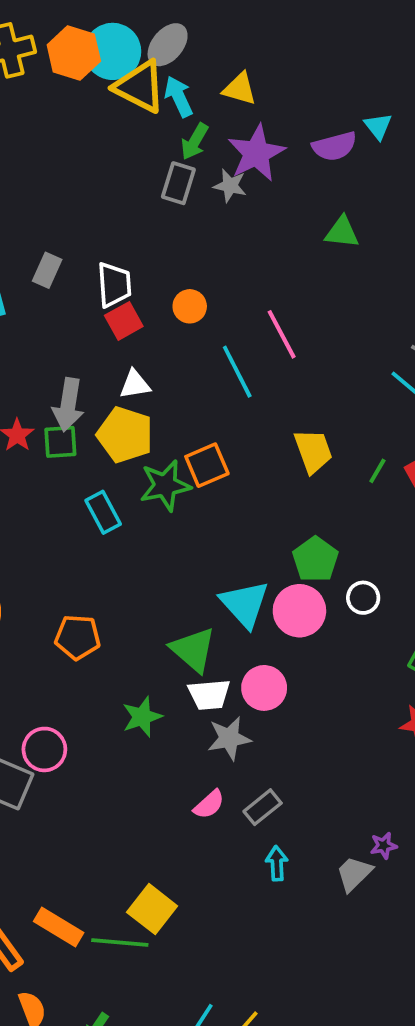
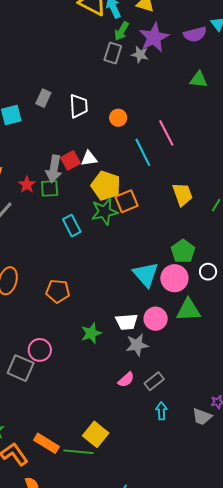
red square: (124, 321) -> (70, 160), moved
yellow pentagon: (125, 435) -> (106, 186), moved
green triangle: (193, 650) -> (188, 310), moved, turned -44
gray trapezoid: (354, 874) -> (202, 417), turned -115

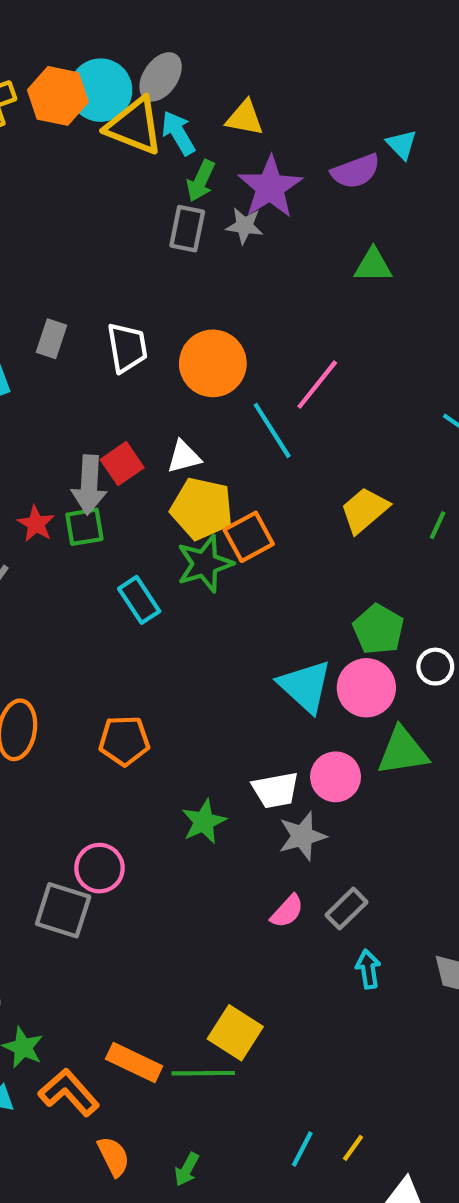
orange circle: (118, 118) -> (213, 363), size x1.8
pink line: (166, 133) -> (317, 385), turned 72
white triangle: (89, 158) -> (184, 457), moved
yellow trapezoid: (182, 194) -> (365, 510), turned -105

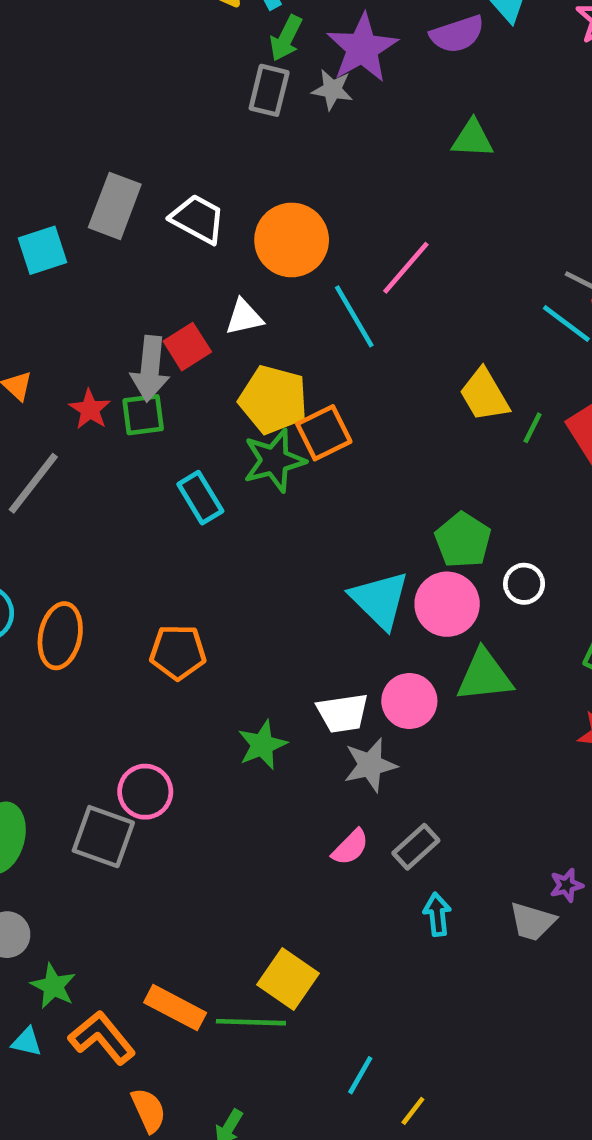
gray rectangle: (52, 339) -> (115, 206), size x1.5
white trapezoid: (127, 348) -> (198, 219), turned -54
white triangle: (184, 457) -> (244, 317), moved
yellow trapezoid: (365, 510) -> (484, 395), moved, turned -82
cyan line: (302, 1149) -> (360, 1075), moved

